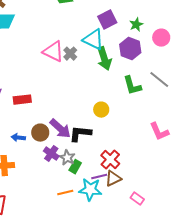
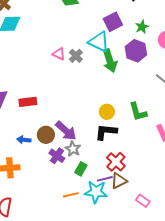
pink triangle: (53, 52) -> (59, 54), size x0.6
green L-shape: (132, 86) -> (138, 112), moved
black L-shape: (80, 134) -> (106, 132), moved
gray star: (67, 158) -> (73, 149), moved

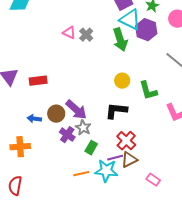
cyan triangle: (99, 42) -> (130, 20), moved
yellow circle: (107, 112) -> (122, 81), moved

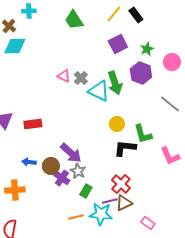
cyan triangle: (130, 20) -> (99, 91), moved
black L-shape: (116, 111) -> (125, 148), moved
brown circle: (56, 114) -> (51, 166), moved

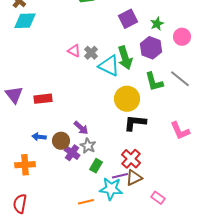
yellow circle: (117, 124) -> (127, 99), size x1.6
green L-shape: (143, 134) -> (154, 82), moved
purple arrow: (71, 153) -> (81, 128), size x0.7
orange line: (76, 217) -> (86, 202), moved

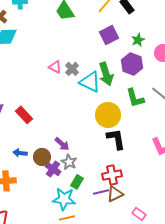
red rectangle: (43, 99) -> (24, 115), turned 54
black L-shape: (135, 123) -> (116, 139), turned 75
red cross: (131, 159) -> (112, 175), turned 36
cyan star: (111, 189) -> (64, 199), moved

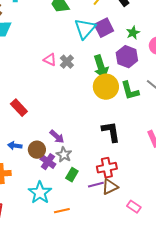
cyan triangle: (90, 82) -> (85, 29), moved, turned 45
yellow circle: (108, 115) -> (106, 87), moved
cyan star: (64, 199) -> (40, 193), moved, turned 30

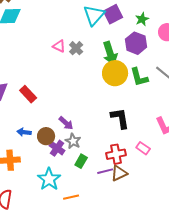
pink rectangle: (134, 207) -> (143, 148), moved

